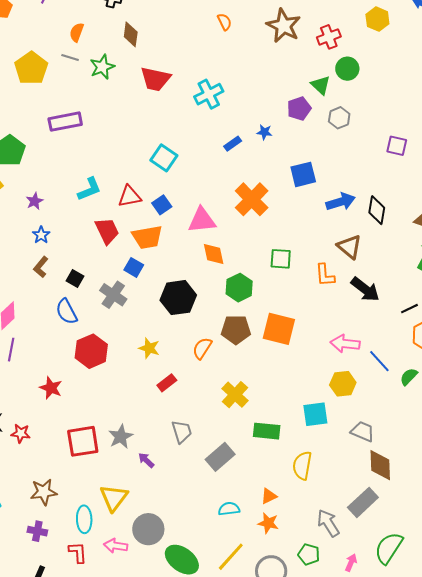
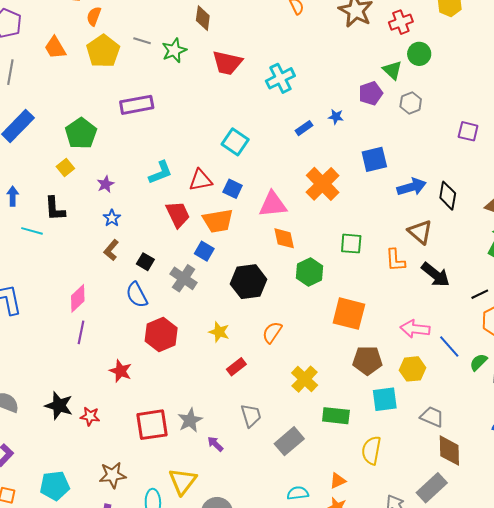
orange semicircle: (77, 32) -> (94, 16), moved
blue square: (162, 205) -> (233, 189), turned -30
brown pentagon: (236, 330) -> (367, 360), moved

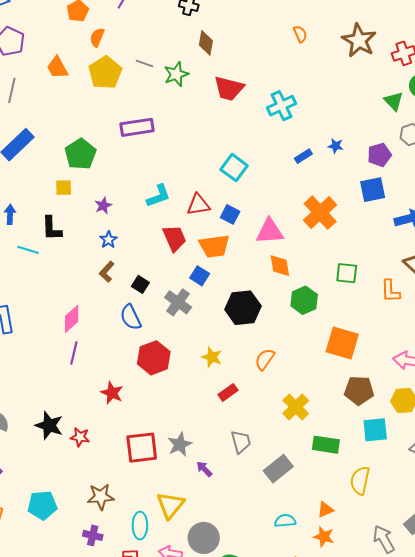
purple pentagon: (371, 93) -> (379, 155), moved
yellow square: (65, 168) -> (64, 188), turned 36

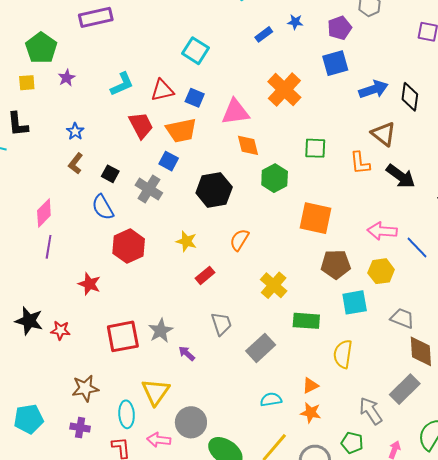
purple star: (103, 206) -> (67, 78), moved
cyan pentagon: (42, 505) -> (29, 419), moved

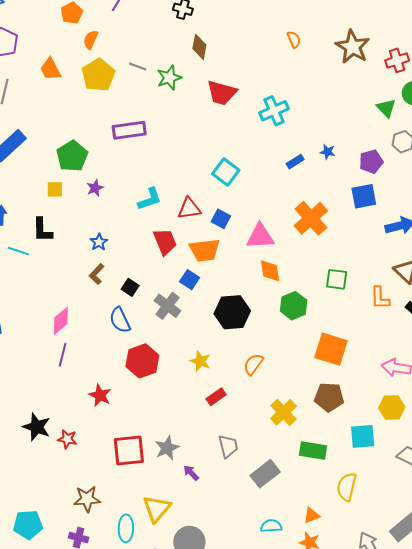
brown pentagon: (336, 264) -> (329, 397), moved

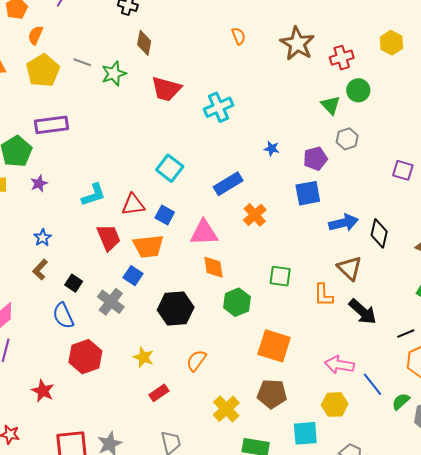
purple rectangle: (129, 130) -> (51, 125), moved
blue rectangle: (295, 162) -> (228, 184), moved, size x1.6
orange cross: (311, 218) -> (255, 215), size x0.7

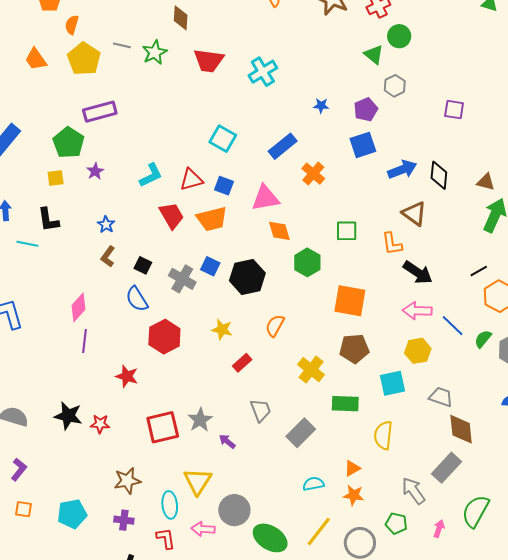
blue square: (133, 276) -> (210, 266), moved
black arrow: (363, 312) -> (418, 272), moved

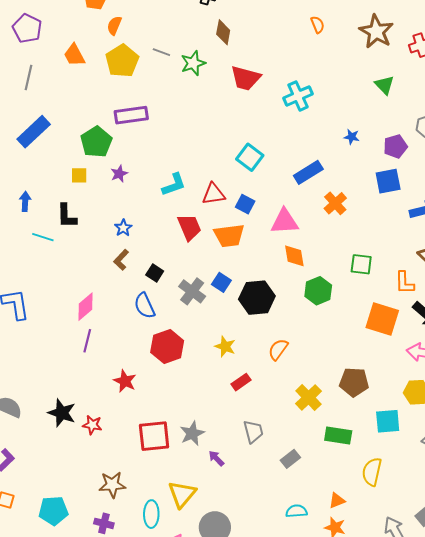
green triangle: (374, 55) -> (384, 85), moved
orange square: (350, 301) -> (382, 319), moved
gray rectangle: (301, 433) -> (290, 459), size x0.7

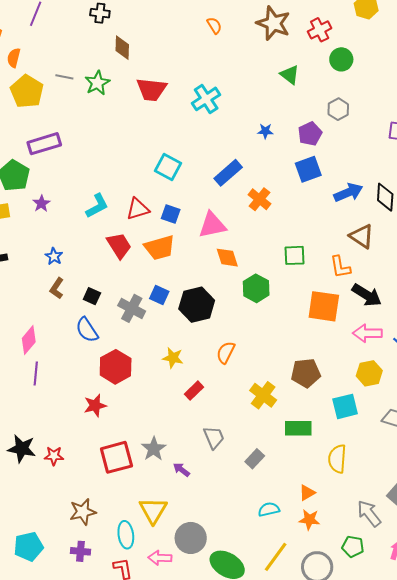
red star: (125, 381) -> (95, 406), moved, turned -30

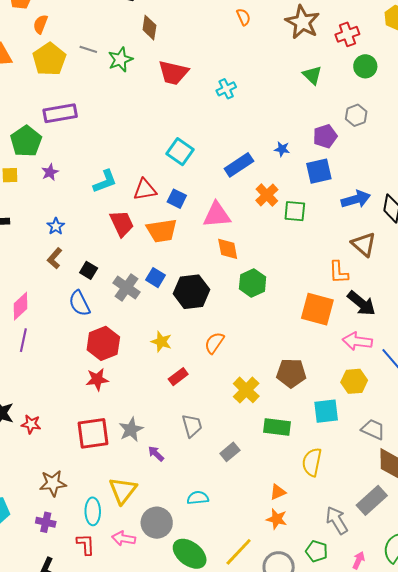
cyan cross: (206, 99) -> (226, 89), size x0.7
blue star: (265, 131) -> (282, 149), moved
green square: (294, 255) -> (295, 211), moved
red star: (95, 406) -> (97, 379), moved
cyan semicircle: (269, 509) -> (198, 498), moved

